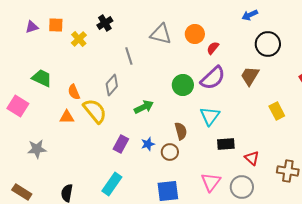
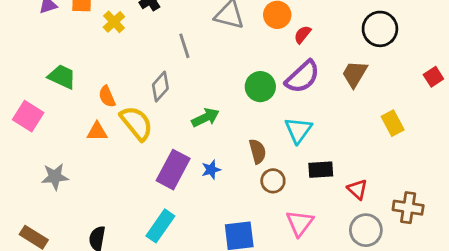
purple rectangle: (121, 144) -> (173, 170), size x1.5
brown circle: (170, 152) -> (273, 181), moved
gray circle: (242, 187) -> (366, 230), moved

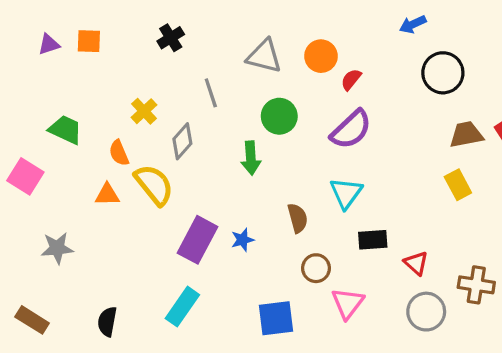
yellow cross: (114, 22) -> (144, 111), moved
brown trapezoid: (355, 74) -> (466, 135), moved, turned 48
green circle: (260, 87) -> (279, 116), moved
green arrow: (205, 118) -> (251, 158), moved, turned 112
brown circle: (273, 181) -> (316, 268), moved

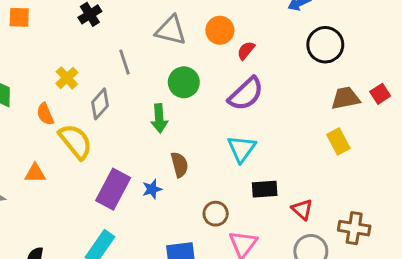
orange triangle: (107, 195) -> (35, 173), moved
brown semicircle: (298, 218) -> (179, 165), moved

